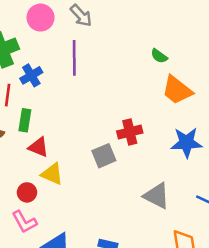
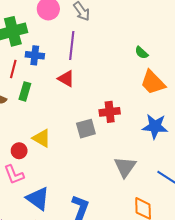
blue cross: (31, 75) -> (35, 55), turned 30
red triangle: (38, 147) -> (66, 79), moved
gray triangle: (157, 196) -> (125, 167), turned 30

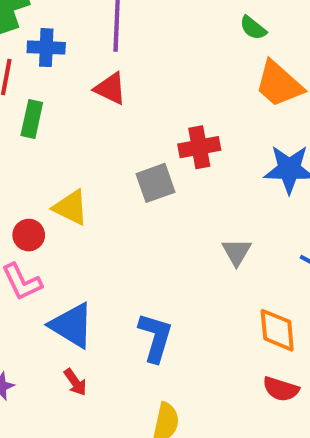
gray triangle: (125, 167) -> (237, 252), size x0.7

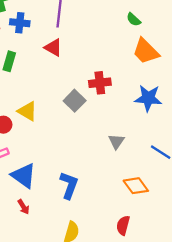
gray square: (155, 183) -> (75, 101), turned -30
orange diamond: (277, 330) -> (136, 186), turned -35
red semicircle: (281, 389) -> (123, 225), moved, turned 84

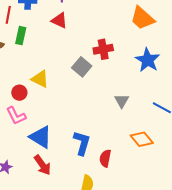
blue star: (148, 98) -> (148, 60), turned 30
red arrow: (23, 207) -> (42, 165), size x1.5
red semicircle: (123, 225) -> (105, 158), moved

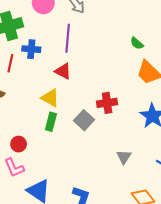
green rectangle: (21, 36) -> (51, 122), moved
yellow triangle: (40, 79) -> (50, 98), moved

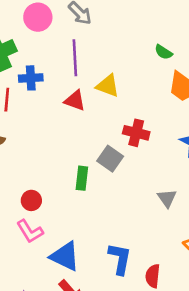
yellow triangle: (50, 98) -> (108, 86), moved
red cross: (107, 103) -> (136, 133), turned 30
green rectangle: (51, 122) -> (82, 178), moved

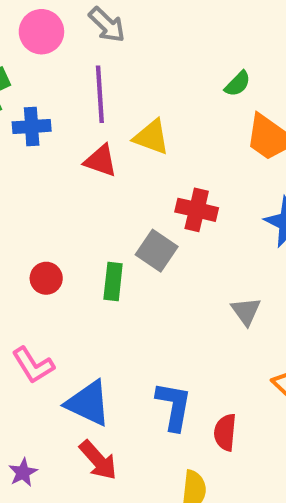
green semicircle: (163, 52) -> (238, 84), turned -78
red circle: (31, 200) -> (46, 278), moved

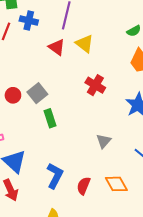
gray square: (157, 251) -> (37, 93), moved
green rectangle: (113, 282) -> (50, 118), moved, turned -42
red semicircle: (225, 432) -> (84, 186), moved

